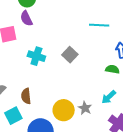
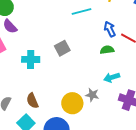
gray square: (70, 55) -> (62, 48), turned 35
cyan arrow: (109, 97) -> (112, 77), turned 42

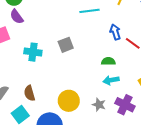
green semicircle: (107, 50) -> (108, 61), moved
gray star: (92, 95) -> (99, 105), moved

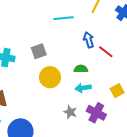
yellow circle: (69, 101) -> (50, 77), moved

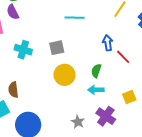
cyan line: (63, 18) -> (75, 18), moved
green semicircle: (81, 69) -> (96, 71), turned -80
gray star: (70, 112) -> (78, 122), moved

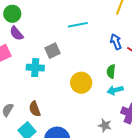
gray square: (57, 48) -> (52, 51), moved

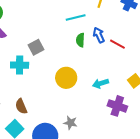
cyan line: (78, 25) -> (76, 18), moved
green semicircle: (111, 71) -> (80, 40), moved
gray star: (105, 125) -> (70, 123), moved

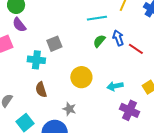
green semicircle: (80, 40) -> (99, 41), turned 32
brown semicircle: (21, 106) -> (41, 90), moved
gray star: (70, 123) -> (69, 109), moved

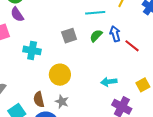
gray square: (54, 44) -> (69, 36), moved
yellow circle: (81, 77) -> (60, 75), moved
brown semicircle: (41, 90) -> (39, 99), moved

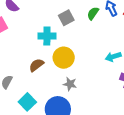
cyan cross: (32, 50) -> (47, 36), moved
brown semicircle: (39, 99) -> (36, 65), moved, turned 77

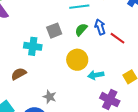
yellow circle: (64, 58) -> (77, 60), moved

